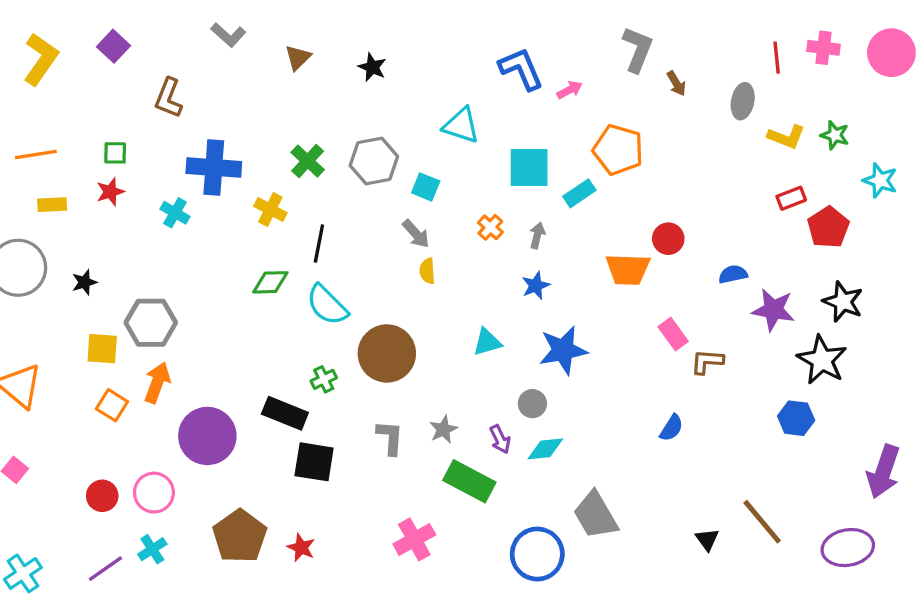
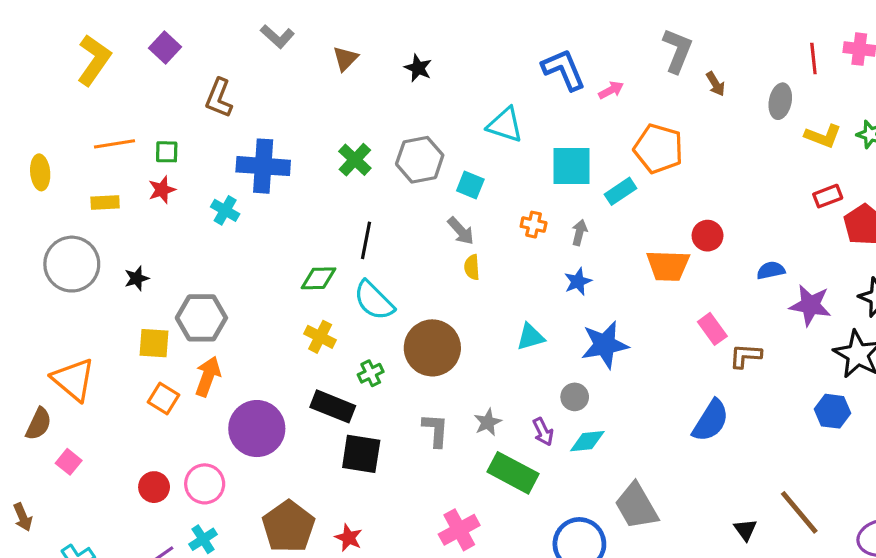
orange line: (36, 155) -> (114, 144), moved
yellow cross: (270, 210) -> (320, 337), moved
orange cross: (490, 227) -> (534, 225), turned -30
blue semicircle: (671, 428) -> (711, 421), size x1.6

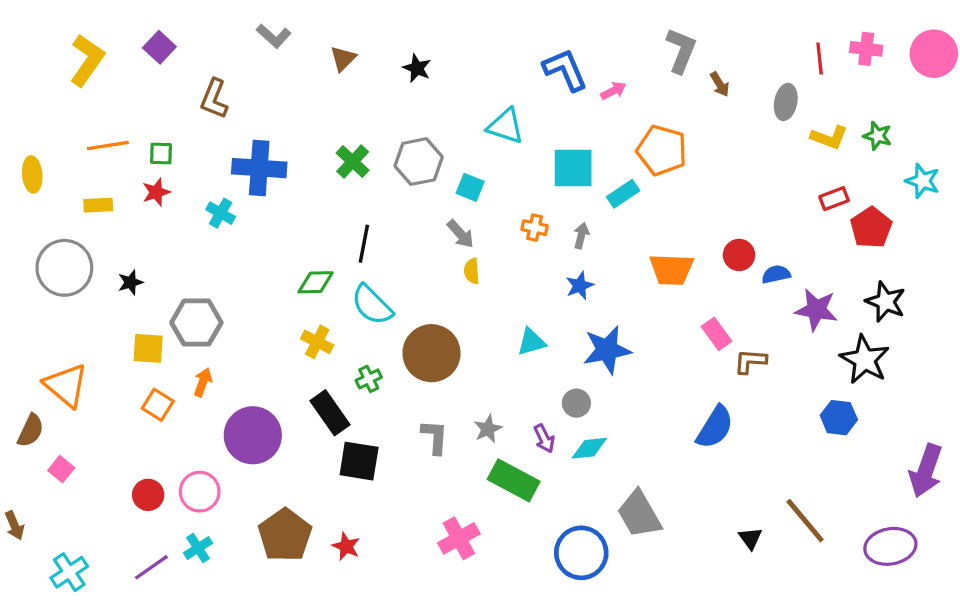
red circle: (708, 236) -> (739, 255), moved
orange arrow: (208, 376) -> (203, 382), size x0.7
black rectangle: (333, 406) -> (330, 413), turned 33

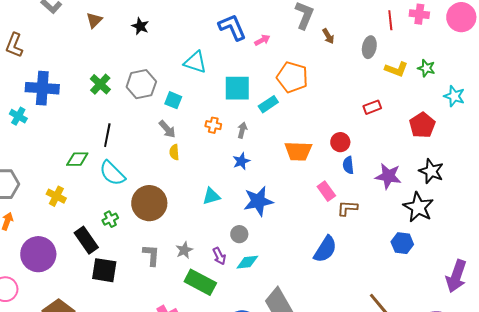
red rectangle: (834, 199) -> (372, 107), moved
blue semicircle: (776, 274) -> (348, 165), moved, turned -84
yellow cross: (317, 342) -> (56, 196), moved

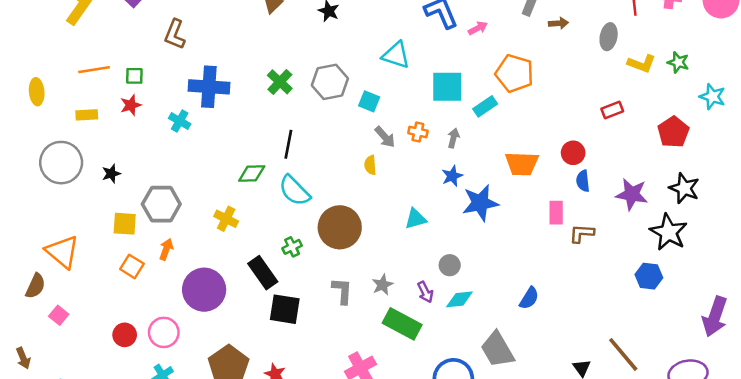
brown arrow: (328, 36) -> (558, 23), turned -63
gray arrow: (167, 129) -> (385, 137), moved
pink rectangle: (326, 191) -> (556, 213), turned 36
blue star: (258, 201) -> (480, 203), moved
blue semicircle: (325, 249) -> (529, 298), moved, size x0.7

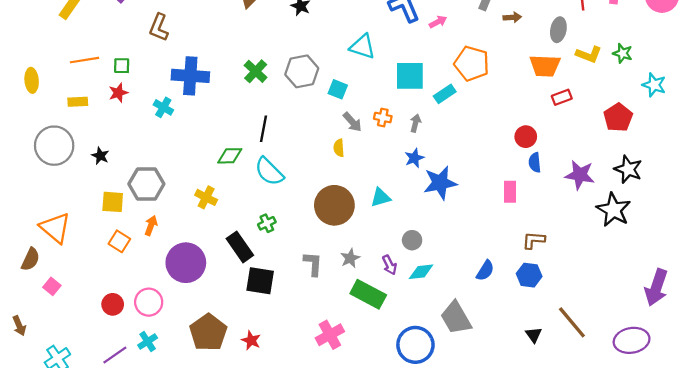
orange trapezoid: (522, 164) -> (545, 66), moved
black star: (111, 174) -> (100, 156), turned -30
brown circle: (340, 227) -> (334, 205), moved
brown L-shape: (582, 233) -> (534, 240), moved
blue hexagon: (649, 276) -> (529, 275), moved

